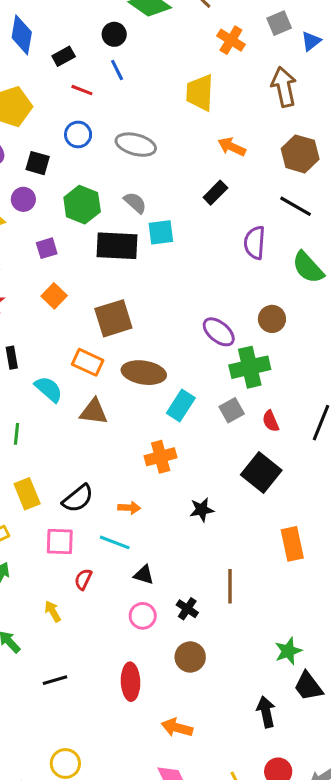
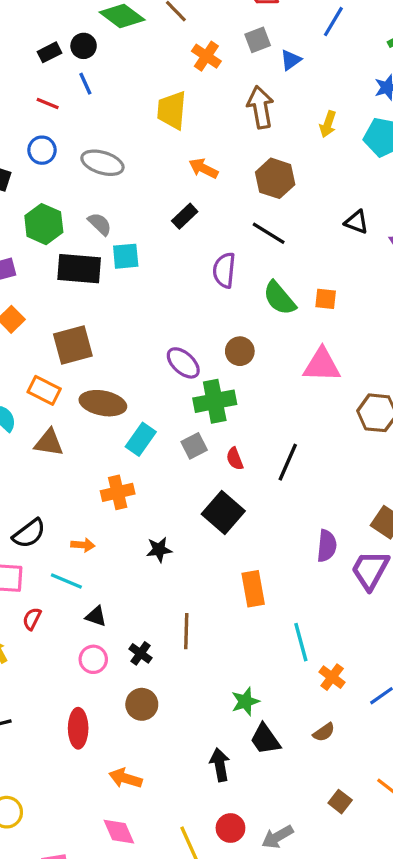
black rectangle: (64, 56) -> (50, 52), moved

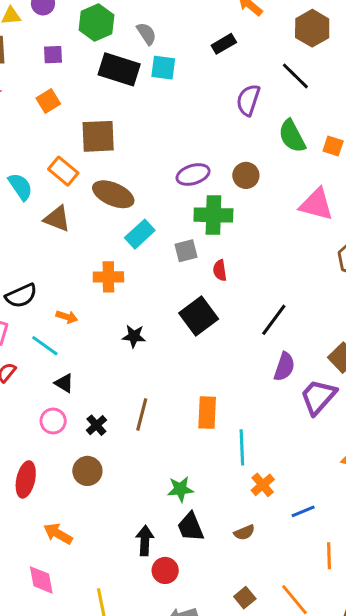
purple ellipse: (183, 363) -> (193, 174), turned -72
black line: (288, 462) -> (274, 320), moved
orange rectangle: (253, 589) -> (207, 413), moved
red circle: (230, 828) -> (165, 570), moved

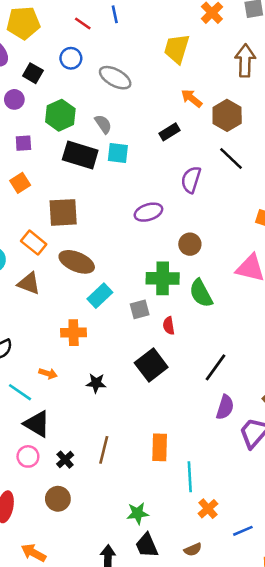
brown hexagon: (312, 28) -> (227, 115), moved
green semicircle: (292, 136) -> (201, 293), moved
purple ellipse: (193, 174) -> (148, 212), moved
orange arrow: (67, 317) -> (48, 374), moved
black triangle: (64, 383) -> (37, 424), size x1.6

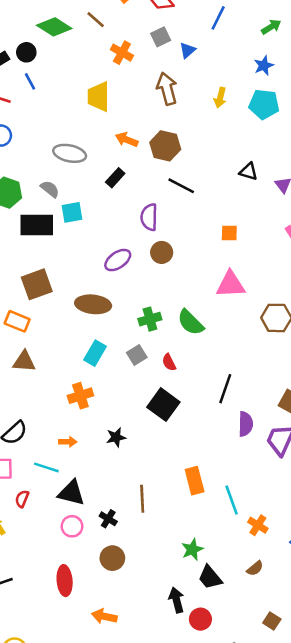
gray ellipse: (115, 78) -> (70, 153), moved
brown circle: (190, 244) -> (162, 252), moved
brown ellipse: (77, 262) -> (93, 304), moved
green cross: (163, 278) -> (150, 319), size x0.7

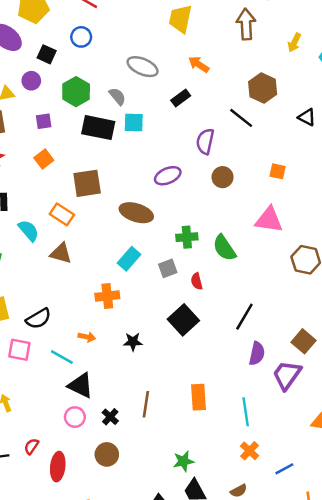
brown hexagon: (165, 146) -> (263, 88), moved
brown circle: (162, 252) -> (223, 177), moved
red semicircle: (22, 499) -> (31, 446), moved
cyan line: (232, 500) -> (246, 412), moved

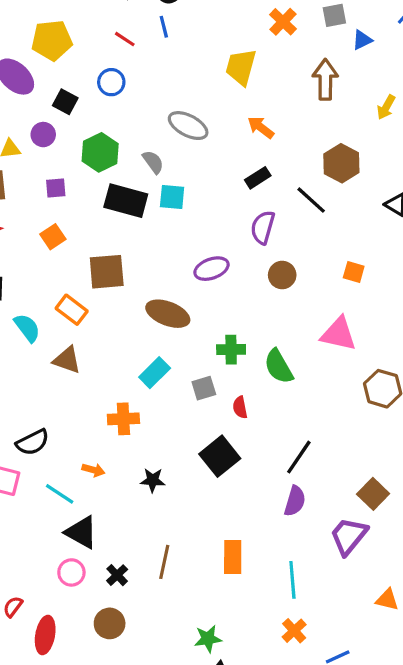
black rectangle: (181, 98) -> (258, 178), moved
purple semicircle: (257, 354) -> (295, 501), moved

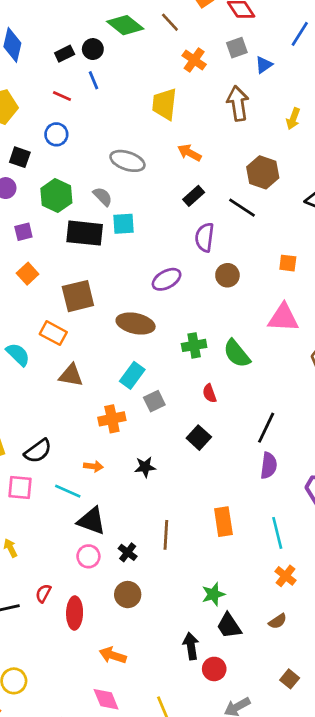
brown triangle: (67, 360) -> (71, 375), moved
gray square: (204, 388) -> (154, 401), moved
black square: (220, 456) -> (199, 438), size x0.7

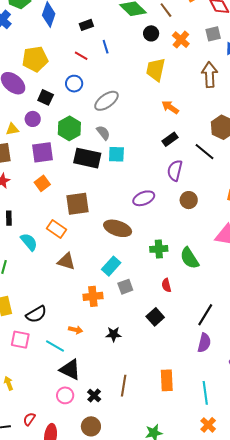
black circle: (93, 49) -> (151, 33), moved
gray ellipse: (127, 161) -> (106, 101), moved, turned -60
purple square: (23, 232) -> (42, 152), size x1.6

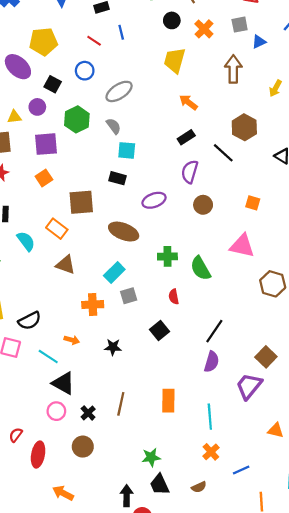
black rectangle: (87, 158) -> (118, 178), moved, size x0.6

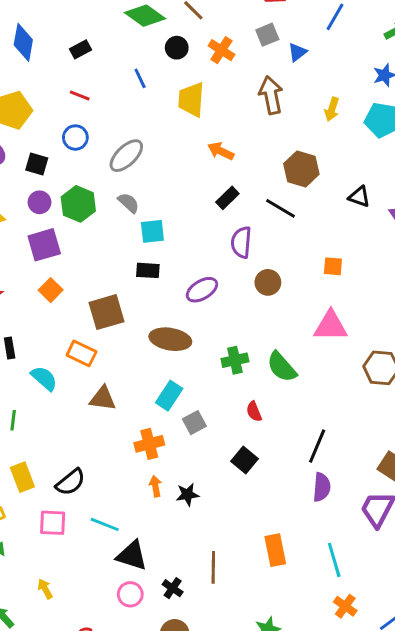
blue line: (121, 32) -> (140, 78), moved
purple circle: (37, 107) -> (40, 202), moved
orange arrow: (72, 340) -> (155, 486), moved, turned -104

